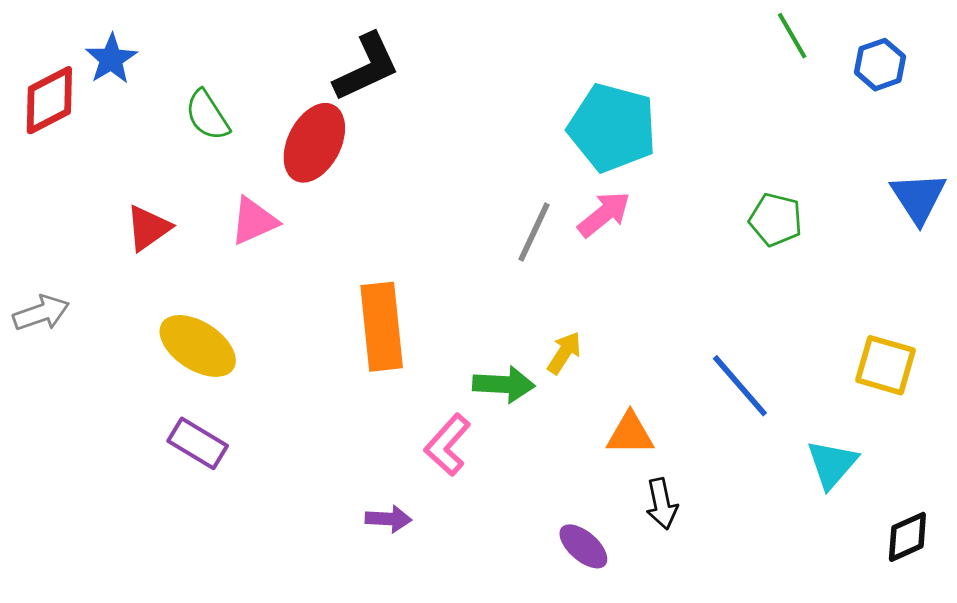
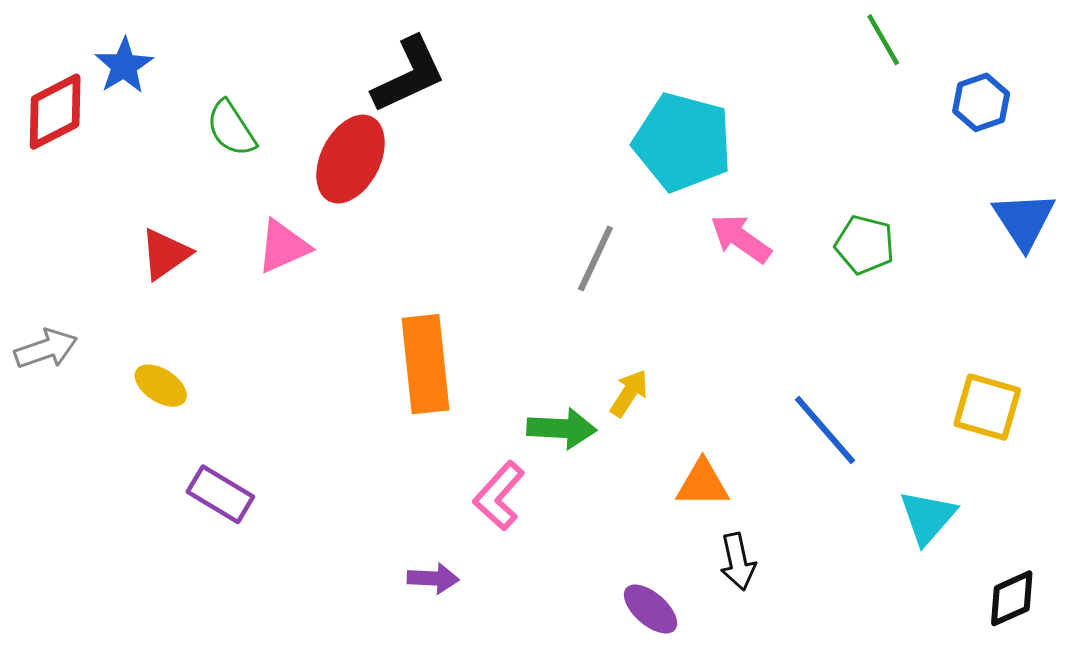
blue hexagon: (880, 65) -> (981, 102), moved
pink arrow: (604, 214) -> (741, 239), moved, turned -106
yellow ellipse: (198, 346) -> (161, 386), moved, size x0.6

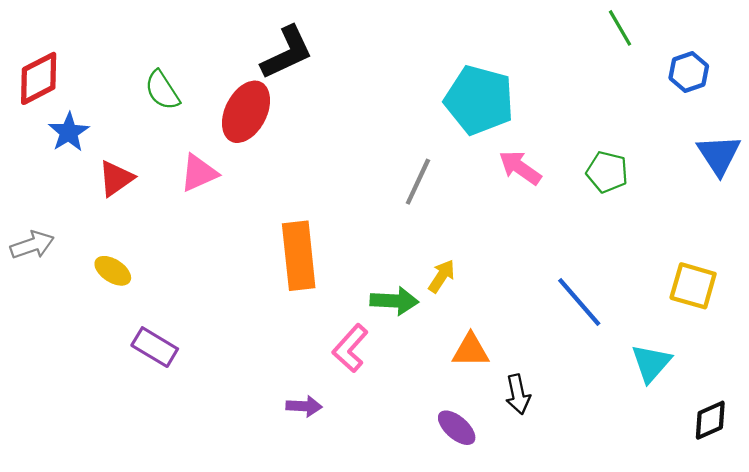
blue star: (124, 66) -> (69, 132), moved
orange triangle: (703, 484) -> (471, 350), moved

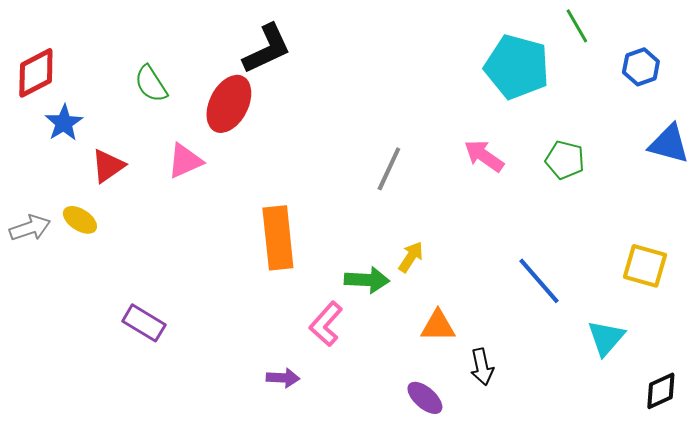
cyan pentagon: (479, 100) -> (517, 67), moved
blue triangle: (719, 155) -> (669, 144), turned -42
yellow ellipse: (113, 271) -> (80, 220), moved

